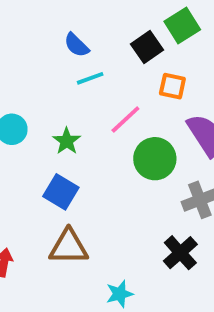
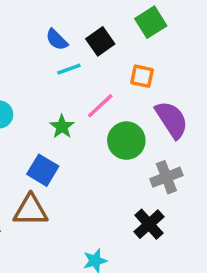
black square: (147, 47) -> (100, 41), moved
green star: (67, 141) -> (62, 127), moved
brown triangle: (69, 247) -> (31, 210), moved

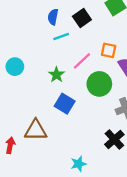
blue semicircle: (57, 40) -> (53, 17), turned 56
orange square: (142, 76) -> (109, 50), moved
blue square: (43, 170) -> (65, 104), moved

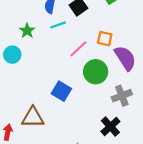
green star: (57, 75) -> (27, 31), moved

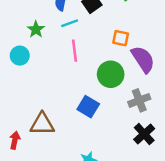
pink line: (78, 49) -> (75, 51), moved, turned -54
blue square: (61, 91) -> (88, 107), moved
black cross: (110, 127) -> (144, 134), moved

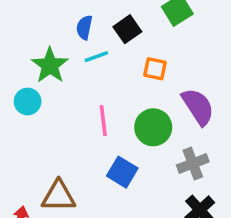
green star: (36, 29) -> (50, 65), size x1.5
orange square: (121, 38) -> (155, 69), moved
pink line: (75, 51) -> (103, 120), moved

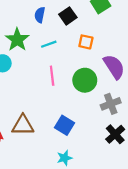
cyan line: (96, 57) -> (49, 44), moved
blue square: (122, 172) -> (65, 125), moved

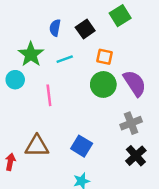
pink line: (52, 76) -> (49, 95), moved
green circle: (85, 80) -> (103, 84), moved

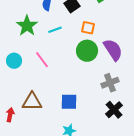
cyan circle: (15, 80) -> (14, 61), moved
pink line: (49, 95) -> (42, 60), turned -30
blue square: (82, 146) -> (69, 102), turned -30

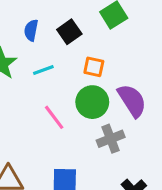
pink line: (42, 60) -> (54, 117), moved
gray cross: (110, 83) -> (111, 139), moved

